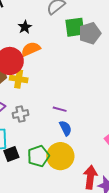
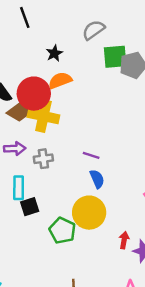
yellow cross: (19, 79) -> (43, 116), size x1.4
green pentagon: (38, 156) -> (62, 231), moved, turned -30
red arrow: (90, 177) -> (124, 240), size x0.6

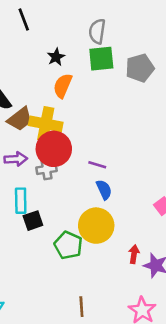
gray semicircle: (94, 30) -> (97, 31), turned -45
green square: (115, 57) -> (101, 59), moved
orange semicircle: (60, 80) -> (63, 86), turned -45
red circle: (34, 94) -> (54, 149), moved

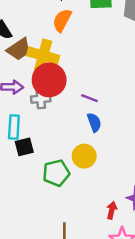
yellow circle: (96, 226) -> (84, 156), size x0.7
green pentagon: (68, 245) -> (56, 173), turned 30
red arrow: (134, 254) -> (112, 210), moved

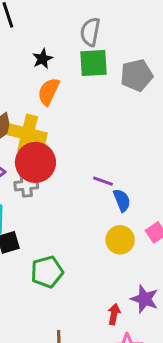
purple line: (89, 98) -> (103, 181), moved
blue semicircle: (94, 122) -> (122, 200), moved
yellow circle: (84, 156) -> (120, 240), moved

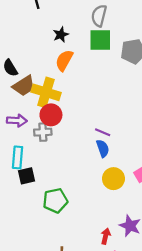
red circle: (35, 162) -> (51, 115), size x0.7
blue semicircle: (122, 200) -> (103, 148), moved

